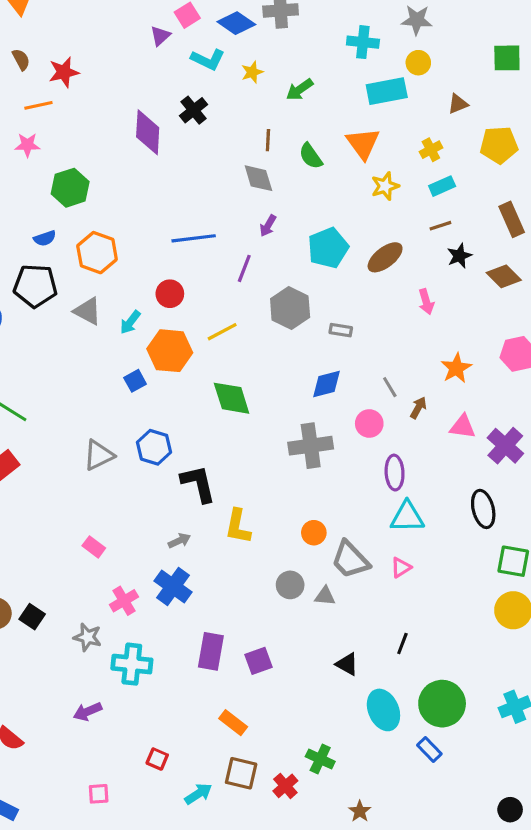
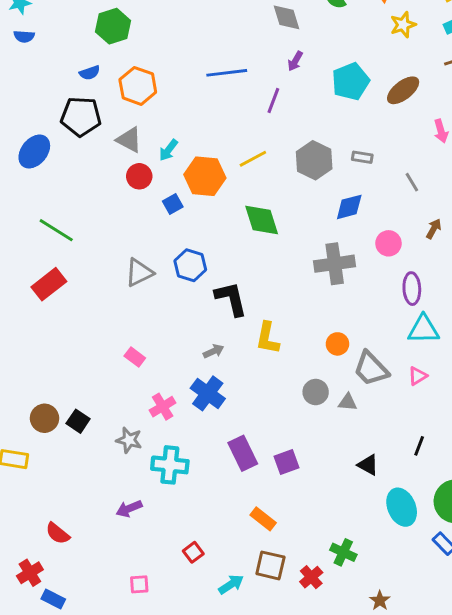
red circle: (170, 294) -> (139, 176), moved
gray hexagon: (290, 308) -> (314, 160), moved
gray line: (390, 387) -> (412, 182), moved
purple rectangle: (211, 651) -> (243, 453), turned -36
red square: (157, 759) -> (193, 552), turned 30

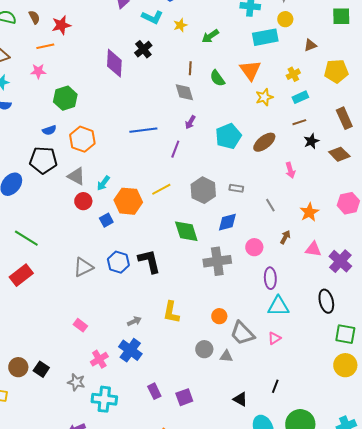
green diamond: (262, 220) -> (186, 231), moved
black L-shape: (231, 299) -> (149, 261), moved
purple rectangle: (243, 453) -> (154, 391), size x0.7

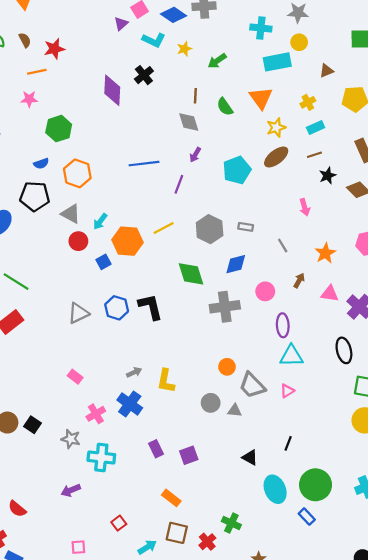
brown ellipse: (264, 142) -> (276, 157), moved
yellow L-shape: (171, 312) -> (166, 381), moved

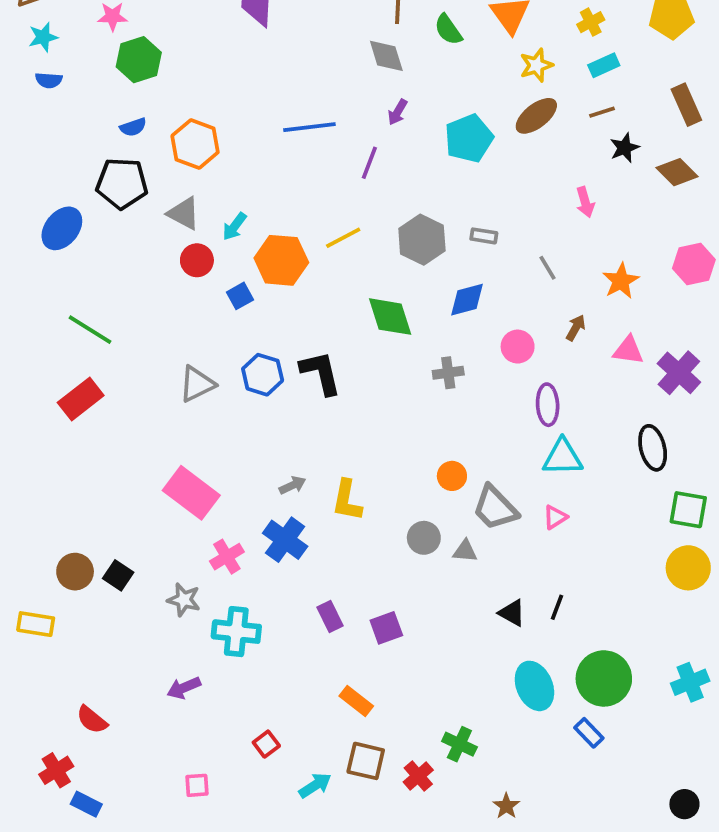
green hexagon: (59, 129) -> (139, 60), moved
gray cross: (225, 307) -> (448, 373), size x0.6
pink rectangle: (75, 377) -> (191, 493), size x2.0
black triangle: (250, 458) -> (512, 613), moved

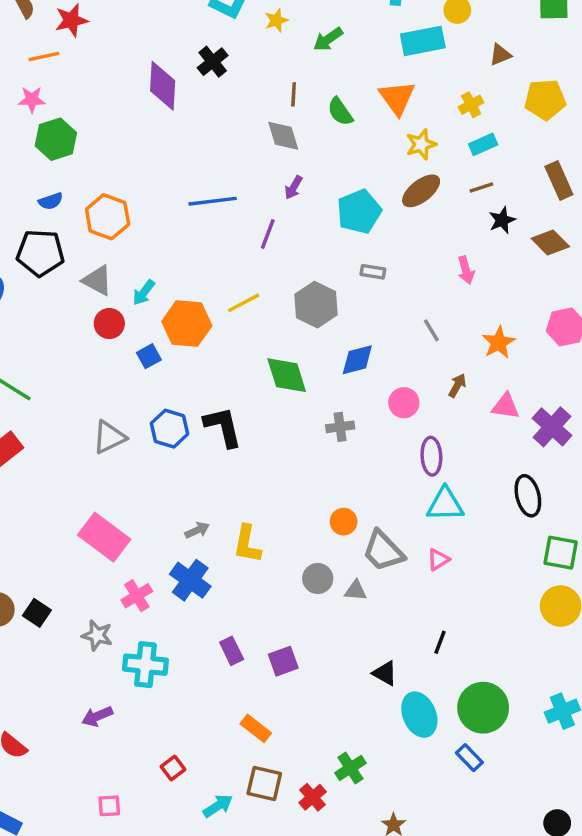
gray rectangle: (484, 236) -> (373, 272), moved
black triangle: (512, 613) -> (385, 673), moved
green cross: (459, 744) -> (350, 768), turned 32

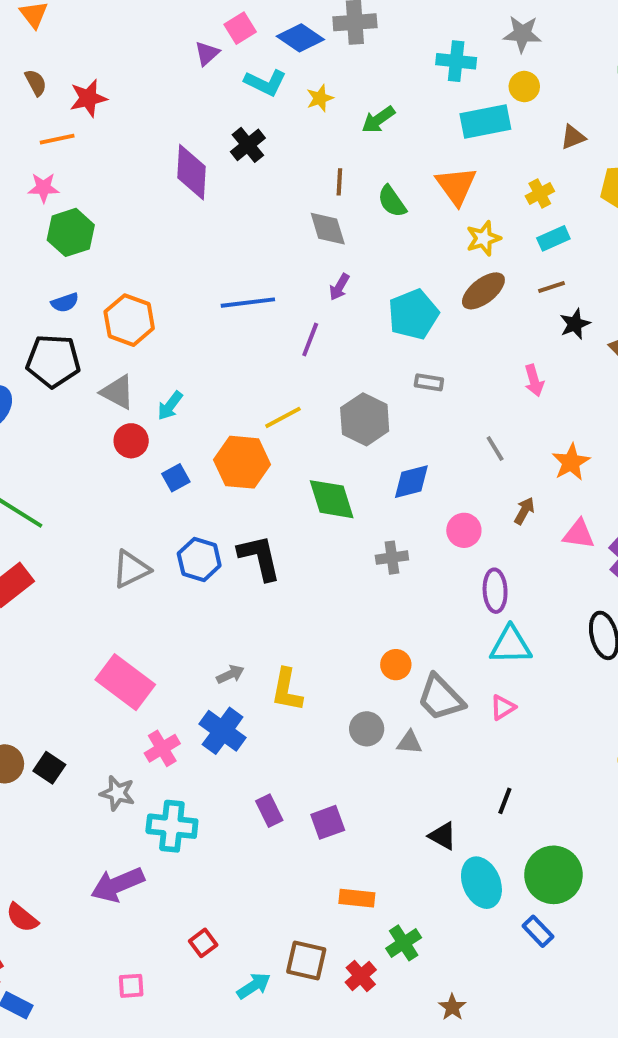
orange hexagon: (187, 324) -> (242, 462), moved
purple arrow: (97, 716) -> (117, 885), size x1.5
orange rectangle: (256, 728) -> (357, 898), moved, turned -32

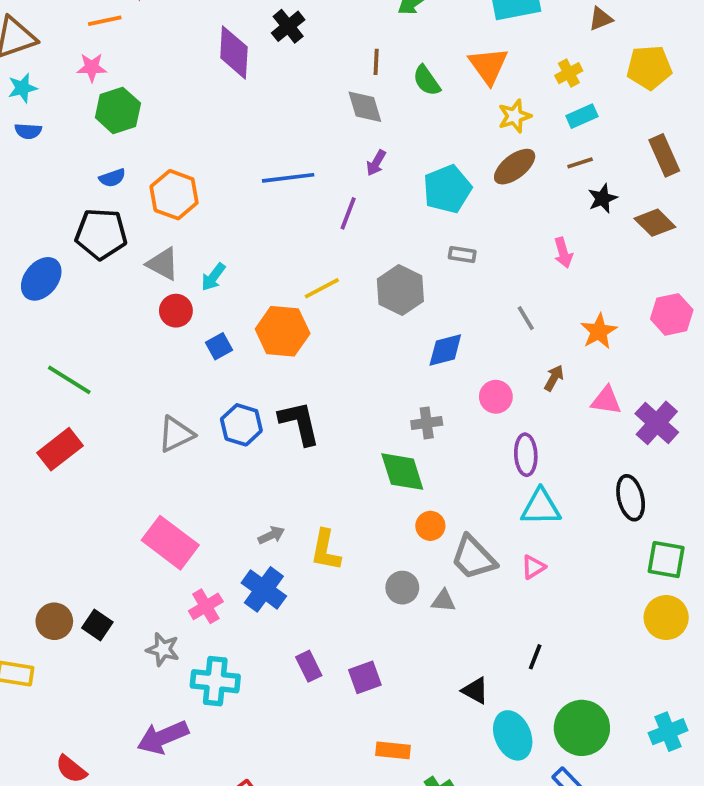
green diamond: (332, 499) -> (402, 472), moved

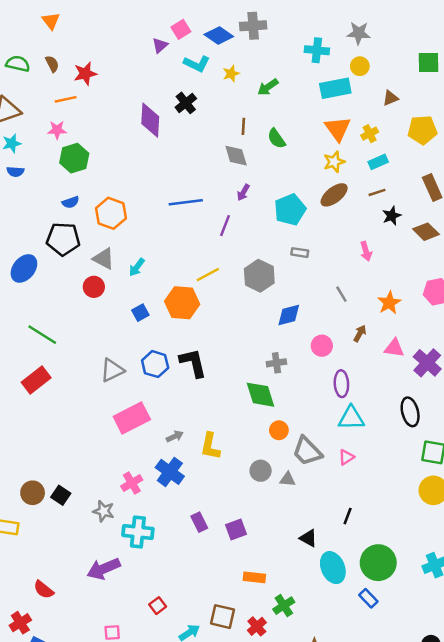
orange triangle: (488, 66) -> (338, 129), moved
red circle: (176, 311) -> (94, 287), moved
pink rectangle: (170, 543) -> (132, 418), moved, turned -64

